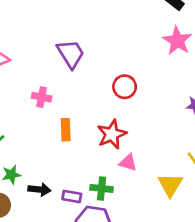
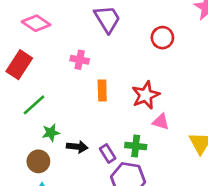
red circle: (125, 87) -> (162, 38), moved
purple rectangle: (72, 196) -> (108, 154), turned 48

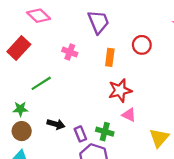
orange rectangle: (102, 91) -> (110, 57), moved
green line: (34, 105) -> (41, 83), moved
green star: (51, 133) -> (20, 109), moved

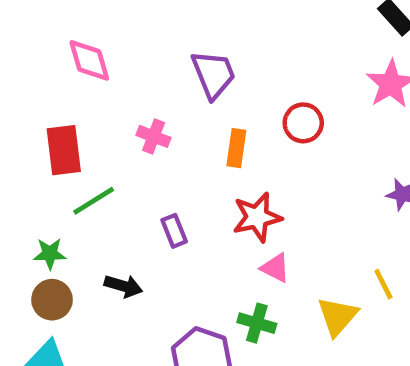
pink diamond: (39, 16) -> (89, 60), turned 30
red rectangle: (19, 48) -> (64, 150), moved, turned -50
green cross: (105, 132) -> (257, 323), moved
purple rectangle: (80, 134) -> (174, 231), moved

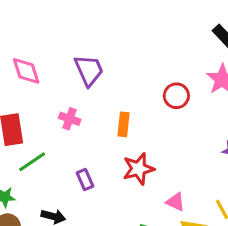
purple trapezoid: (214, 74) -> (89, 70), moved
red circle: (303, 123) -> (176, 96), moved
pink triangle: (275, 268) -> (175, 202), moved

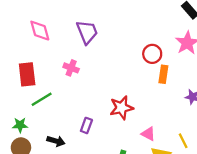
orange rectangle: (124, 124) -> (163, 74), moved
purple rectangle: (85, 179) -> (86, 125), moved, turned 42

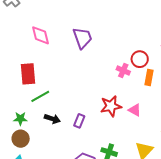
pink cross: (71, 68) -> (123, 71), moved
pink triangle: (148, 134) -> (135, 110), moved
black arrow: (56, 141) -> (52, 119), moved

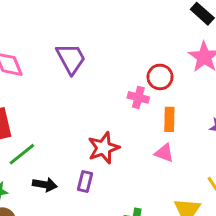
orange rectangle: (149, 78) -> (169, 119), moved
red star: (111, 106) -> (104, 148), moved

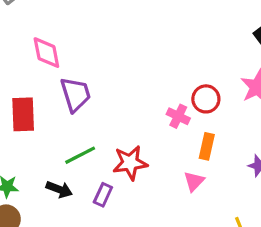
purple trapezoid: (71, 59) -> (76, 94), moved
pink triangle: (164, 153) -> (194, 181), turned 42
green line: (22, 154) -> (80, 155), moved

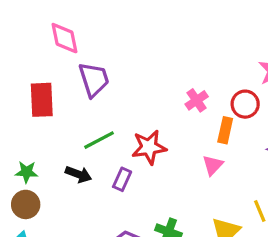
red circle: (206, 99) -> (245, 104), moved
pink cross: (178, 116) -> (197, 100), turned 30

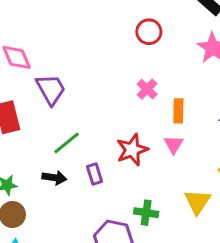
red circle: (245, 104) -> (149, 32), moved
red star: (149, 147) -> (132, 150), moved
purple rectangle: (122, 179) -> (95, 174), turned -30

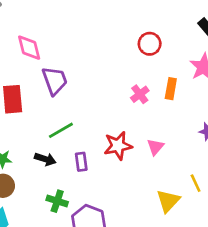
orange rectangle: (178, 111) -> (171, 89), moved
green cross: (146, 213) -> (57, 201), moved

